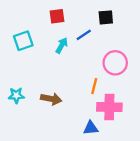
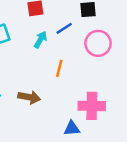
pink circle: (115, 63) -> (98, 43), moved
orange line: (94, 86) -> (59, 68), moved

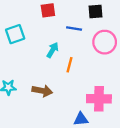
blue line: (64, 28) -> (74, 28), turned 42
cyan arrow: (40, 40) -> (53, 50), moved

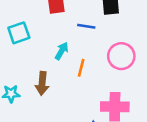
pink circle: (105, 42) -> (121, 56), moved
brown arrow: (42, 91) -> (42, 83), moved, turned 84

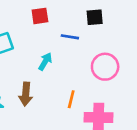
orange line: (81, 68) -> (71, 99), moved

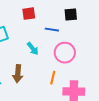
cyan arrow: (45, 62) -> (33, 49), turned 112
pink circle: (105, 67) -> (65, 53), moved

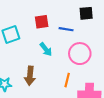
red square: (29, 14) -> (42, 22), moved

